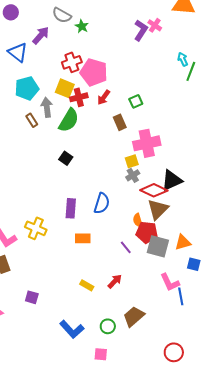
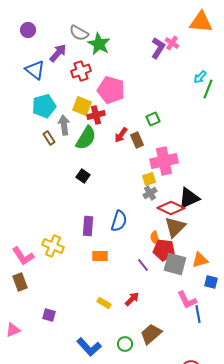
green star: (82, 26) -> (99, 44), size x1.6
cyan arrow: (183, 59) -> (200, 77), turned -112
red cross: (72, 62) -> (81, 71), moved
red arrow: (104, 97) -> (121, 135), moved

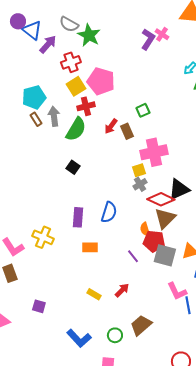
blue triangle: (35, 70) -> (32, 30), moved
yellow square: (82, 106) -> (76, 86), moved, turned 36
brown rectangle: (49, 138) -> (36, 119), moved

